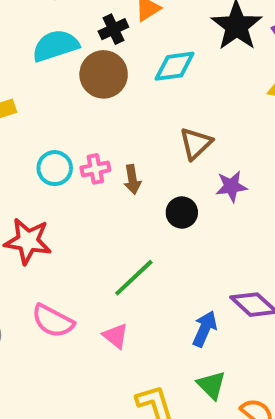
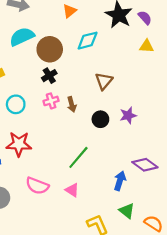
black cross: (113, 29) -> (49, 76), moved
cyan circle: (55, 168) -> (16, 104), moved
purple star: (231, 186) -> (128, 115), moved

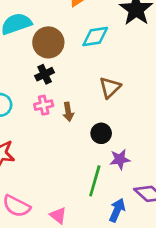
purple star: (128, 115) -> (120, 159), moved
green line: (78, 157) -> (95, 181), moved, turned -30

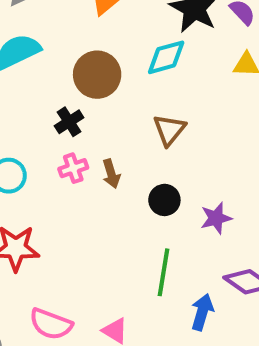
cyan diamond: (95, 37) -> (166, 57), moved
brown circle: (48, 42) -> (97, 75), moved
purple star: (120, 159) -> (216, 218), moved

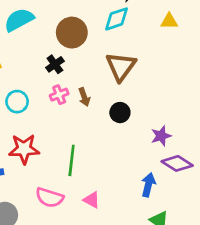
brown triangle: (169, 130) -> (121, 66), size x1.4
purple star: (216, 218) -> (161, 136), moved
green line: (164, 272) -> (72, 160), moved

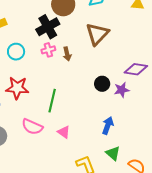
black cross: (55, 64) -> (48, 27), size x1.6
black circle: (120, 113) -> (102, 84), moved
purple diamond: (177, 163) -> (136, 69), moved, turned -30

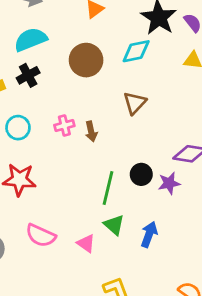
black cross: (48, 27) -> (28, 75), moved, size x0.7
brown triangle: (97, 34) -> (135, 103), size x0.7
green line: (52, 101) -> (108, 188), moved
green triangle: (113, 153) -> (114, 225), moved

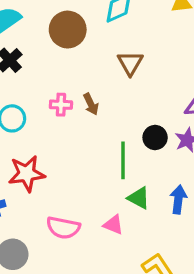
pink cross: (64, 125) -> (61, 105), turned 30

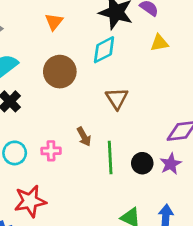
pink cross: (61, 105) -> (51, 151), moved
green line: (123, 160) -> (110, 157), moved

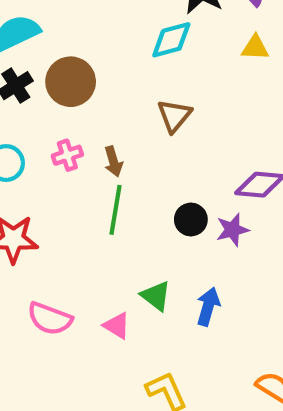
brown circle: (60, 72) -> (71, 82), moved
pink cross: (51, 151) -> (67, 155), moved, turned -30
green line: (110, 157) -> (116, 210), moved

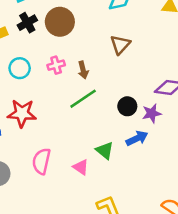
green line: (116, 210) -> (83, 99), turned 44
blue arrow: (208, 307) -> (137, 138), moved, turned 45
pink semicircle: (50, 319) -> (41, 161), turned 80

